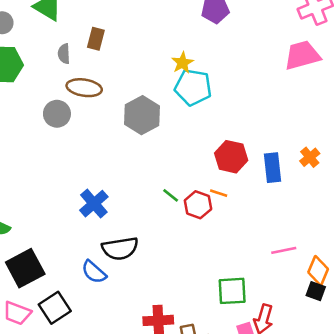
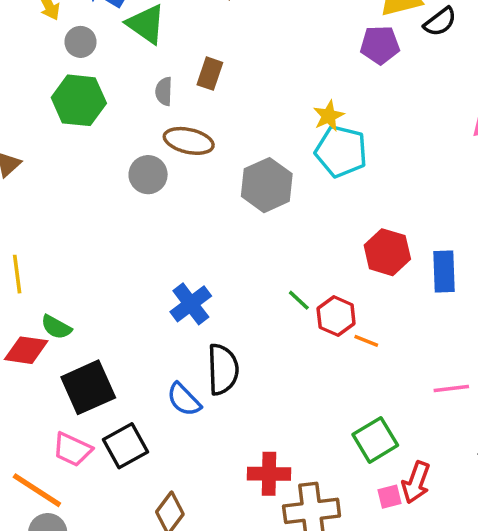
orange line: (219, 193) -> (366, 341), moved
black semicircle: (120, 249) -> (223, 369), turned -87
green square: (232, 291) -> (375, 440), turned -32

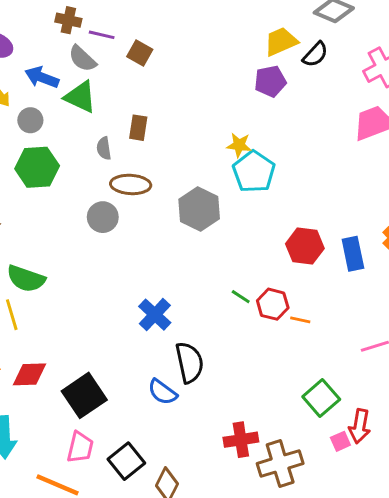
yellow star: (329, 116) -> (239, 145), turned -30
cyan pentagon: (341, 151) -> (254, 172), turned 30
green semicircle: (56, 327) -> (26, 279), moved, size x1.5
black square: (125, 446) -> (126, 461), moved
pink trapezoid: (72, 449) -> (80, 447), turned -92

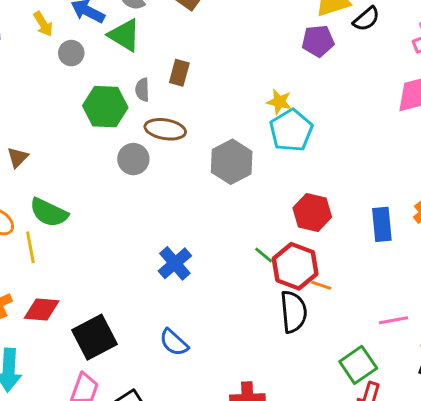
green hexagon: (37, 167) -> (105, 107), moved
red hexagon: (305, 246) -> (312, 212), moved
red hexagon: (273, 304) -> (295, 266), size x1.4
black semicircle: (189, 363) -> (293, 312), moved
green square: (321, 398) -> (358, 365), moved

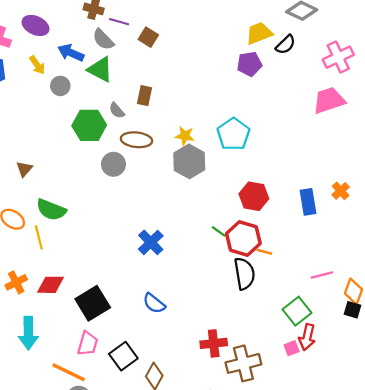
gray semicircle: (142, 90) -> (117, 110), turned -36
yellow star: (279, 102) -> (185, 136), moved

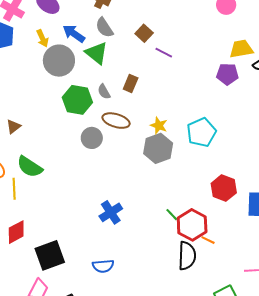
purple line: (119, 22) -> (164, 53), moved
gray circle: (60, 86) -> (59, 61), size x1.8
red hexagon: (254, 196) -> (224, 188), moved
red diamond: (51, 285) -> (16, 232), turned -40
blue semicircle: (154, 303) -> (103, 266), turned -55

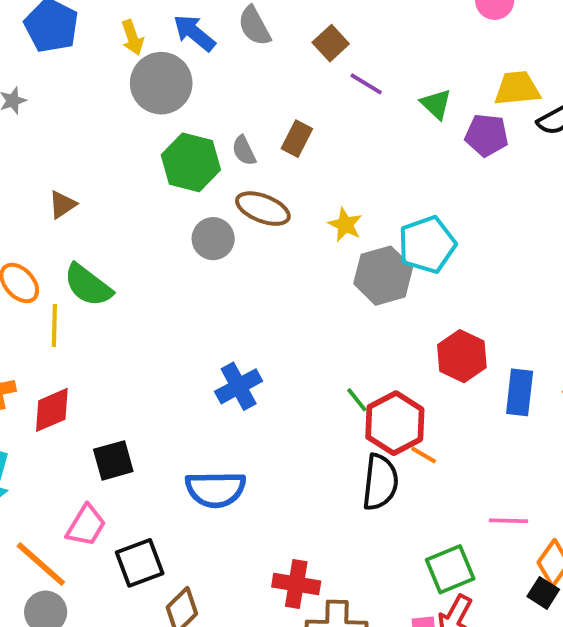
green triangle: (97, 53) -> (436, 104), moved, size x0.7
gray hexagon: (158, 148) -> (383, 276), moved
black square: (50, 255) -> (113, 460), size x0.7
blue semicircle: (103, 266) -> (216, 489), size x1.4

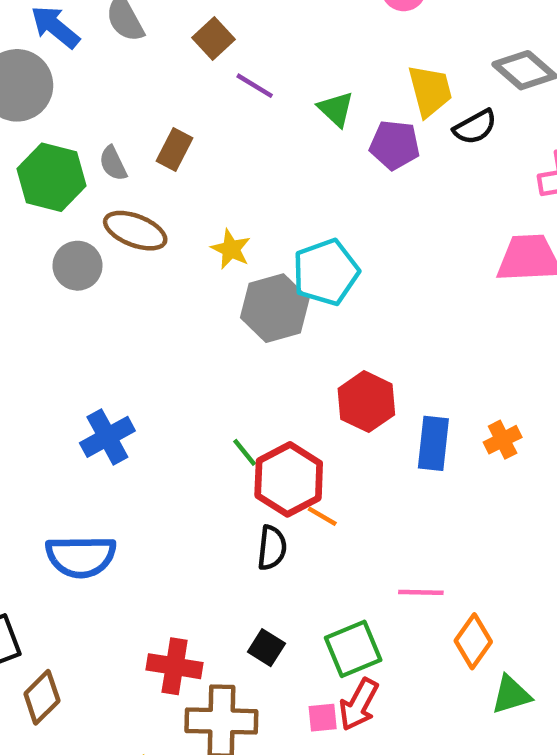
yellow trapezoid: (517, 88) -> (430, 91), turned 81
black semicircle: (380, 482) -> (272, 548), size x0.7
black square: (543, 593) -> (266, 648), moved

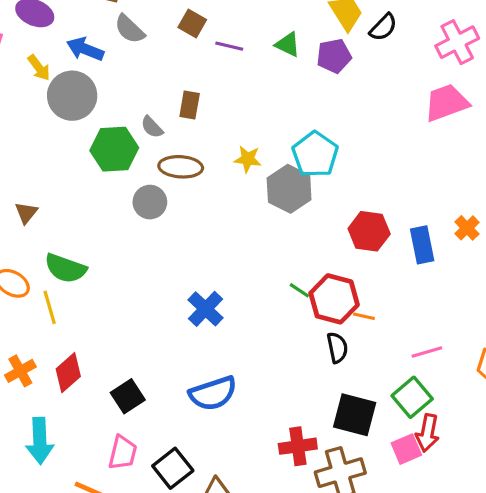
pink line: (421, 592) -> (427, 352), moved
black square: (266, 648) -> (355, 415), size x1.8
pink square: (323, 718) -> (406, 449), size x1.4

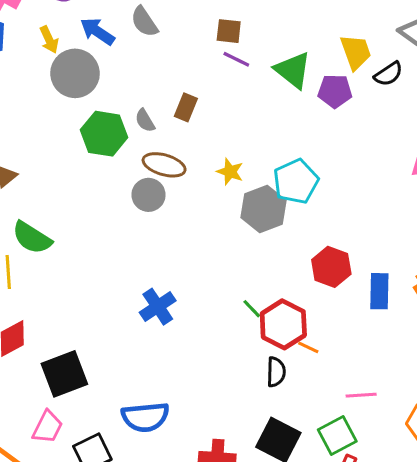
brown square: (192, 24) -> (229, 31), moved, turned -36
green triangle: (288, 44) -> (293, 70), size x1.5
gray circle: (150, 202) -> (148, 195), moved
blue semicircle: (213, 393) -> (145, 417), moved
black square: (128, 396) -> (64, 374), size x1.4

